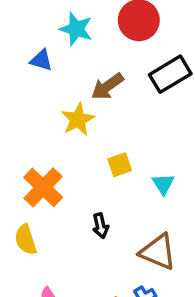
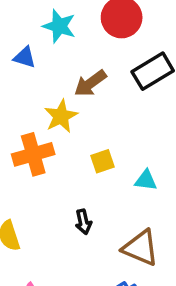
cyan triangle: (163, 184) -> (146, 180), turned -50
orange cross: (43, 187) -> (33, 154), moved, turned 30

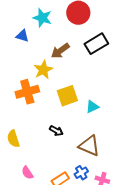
yellow square: (102, 161) -> (67, 96), size x1.5
cyan triangle: (146, 180) -> (92, 107), turned -32
black arrow: (83, 222) -> (56, 131), turned -48

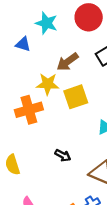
yellow star: (43, 70) -> (48, 84), turned 30
yellow square: (67, 96) -> (76, 97), moved

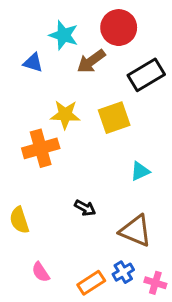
brown arrow: (68, 62) -> (91, 61), moved
yellow square: (76, 97) -> (114, 118), moved

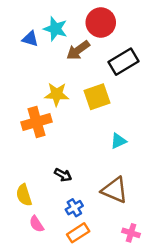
blue triangle: (33, 63) -> (30, 39), moved
black arrow: (85, 208) -> (63, 175), moved
yellow semicircle: (19, 220) -> (24, 195), moved
blue cross: (123, 272) -> (74, 208), moved

